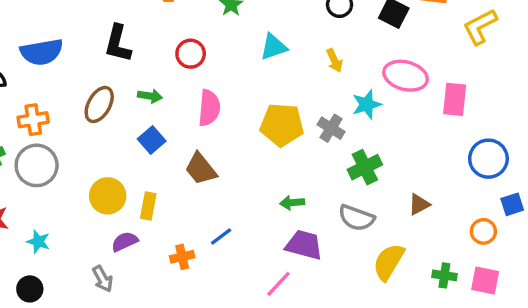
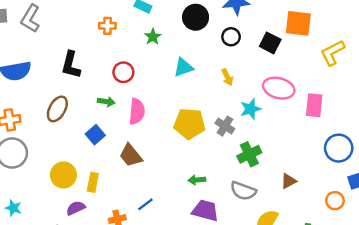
green arrow: (150, 96) -> (106, 102), moved

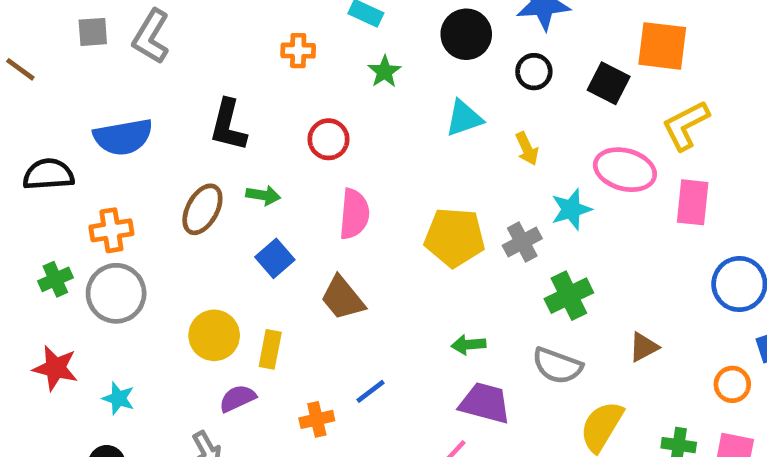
yellow L-shape: (333, 53) -> (686, 125), moved
cyan triangle: (183, 67) -> (464, 118), moved
green arrow: (106, 102) -> (263, 195), moved
gray cross: (225, 126) -> (522, 242), turned 30

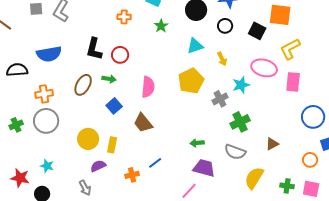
red circle: (329, 139) -> (120, 55), moved
yellow pentagon: (455, 237) -> (191, 81), moved, turned -30
green cross: (55, 279) -> (16, 125), moved
red star: (55, 368) -> (20, 178), moved

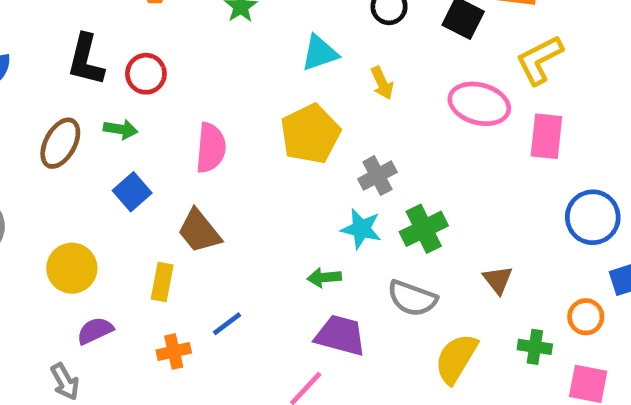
cyan star: (241, 85) -> (361, 229), moved, turned 30
brown triangle: (272, 144) -> (498, 280), turned -40
yellow rectangle: (112, 145) -> (162, 282), moved
green cross: (287, 186) -> (535, 347), moved

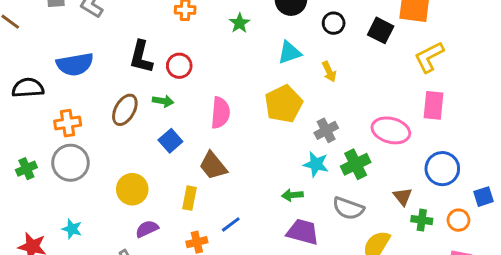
pink ellipse: (479, 104) -> (391, 130), moved
blue circle: (593, 217) -> (442, 169), moved
green cross: (535, 347) -> (422, 220), moved

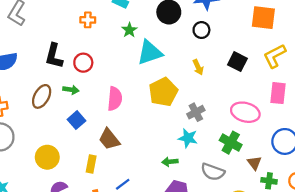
black square: (381, 30) -> (237, 62), moved
cyan triangle: (289, 53) -> (150, 53), moved, size x1.4
green cross: (356, 164) -> (231, 143), moved, turned -35

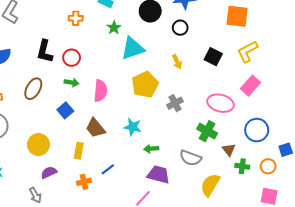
green arrow: (71, 90) -> (72, 82), moved
pink rectangle: (278, 93) -> (251, 86), turned 36
cyan star: (188, 138) -> (133, 127), moved

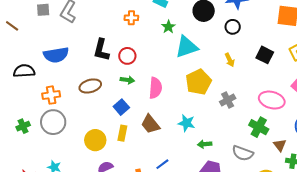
brown ellipse: (33, 89) -> (90, 86), turned 45
yellow rectangle: (79, 151) -> (122, 133), moved

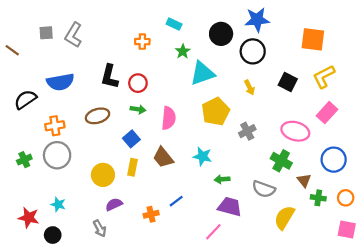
black circle: (233, 27) -> (253, 51), size x1.5
black semicircle: (24, 71) -> (25, 99), turned -30

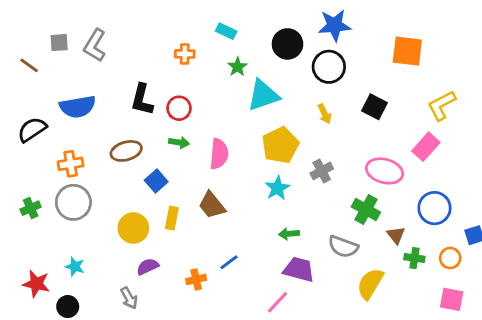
brown line: (12, 50) -> (29, 65), moved
yellow L-shape: (324, 77) -> (442, 105), moved
blue square: (131, 139) -> (156, 181), moved
cyan star: (202, 156) -> (277, 188), moved, turned 30

